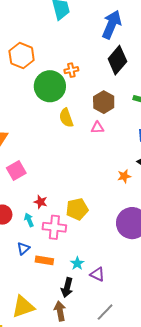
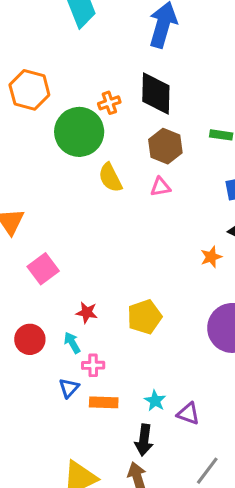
black diamond: (117, 60) -> (156, 93), moved, turned -32
pink cross: (54, 227) -> (93, 365), moved, size x0.6

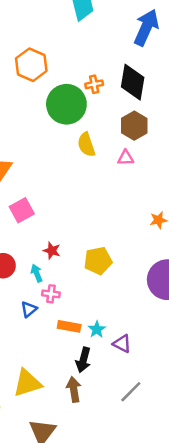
orange rectangle: (104, 402) -> (69, 326), moved

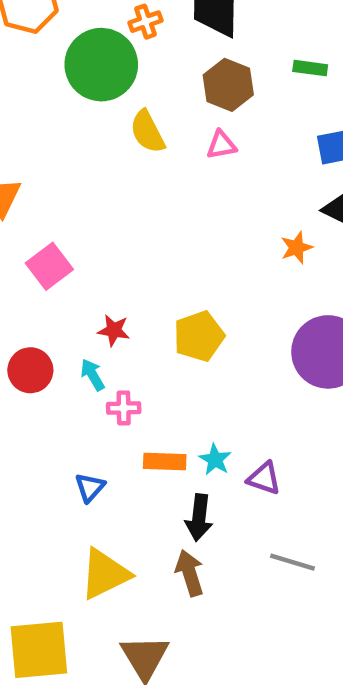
blue triangle: (29, 309) -> (90, 487), moved
gray line: (131, 392) -> (292, 562), turned 70

